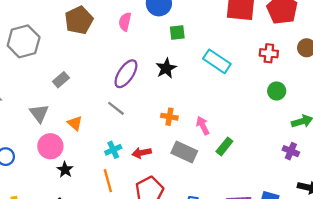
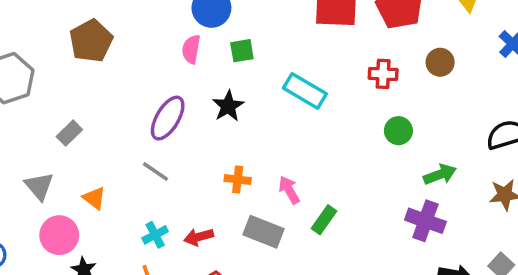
pink semicircle: (125, 22) -> (191, 49), moved
purple cross: (291, 151) -> (425, 221), size x1.5

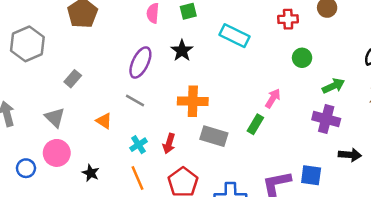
orange cross: (238, 179) -> (193, 101), size x1.6
pink arrow: (289, 190) -> (273, 98), moved, turned 66
orange triangle: (94, 198) -> (104, 121), moved
pink circle: (59, 235) -> (57, 153), moved
red arrow: (199, 237) -> (169, 144), turned -54

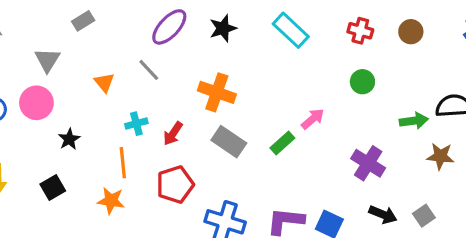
green arrow: (334, 86) -> (414, 121), moved

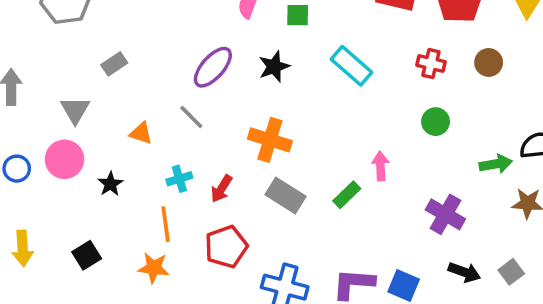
orange triangle: (104, 82) -> (141, 133), turned -30
pink arrow: (313, 119) -> (380, 166), turned -50
black star: (69, 139) -> (110, 184), moved

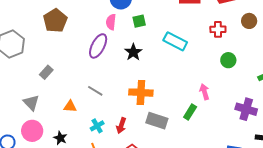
purple ellipse: (213, 67) -> (98, 46), moved

